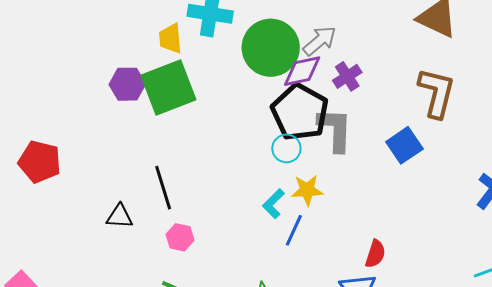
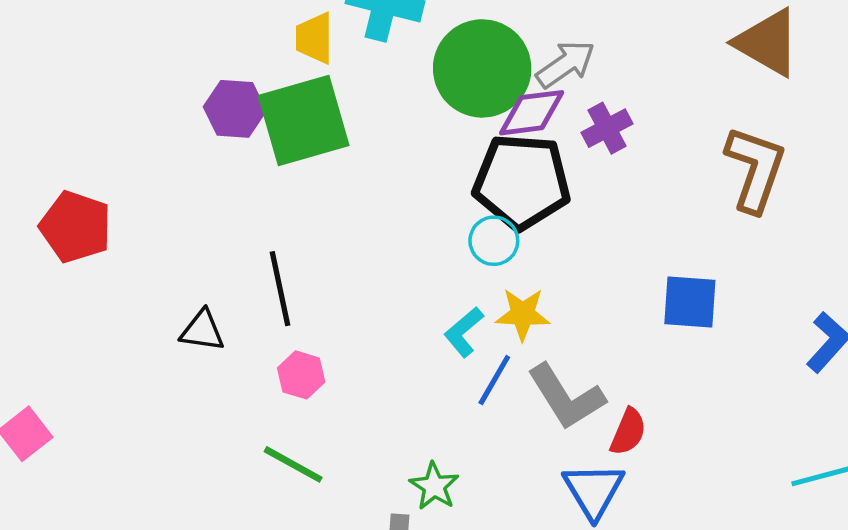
black pentagon: (300, 112) -> (522, 182), turned -30
gray L-shape: (335, 130) -> (566, 397), moved, turned 141
blue square: (404, 145) -> (690, 302), moved, turned 33

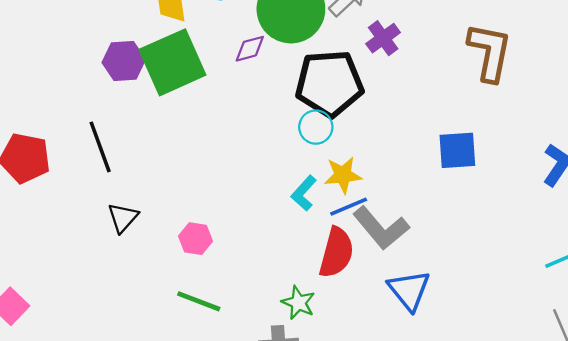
purple diamond: (532, 113) -> (250, 49), moved, size x0.7
black line: (280, 289) -> (100, 147), moved
black triangle: (202, 331) -> (123, 218), turned -48
blue line: (494, 380) -> (349, 207), moved, turned 45
red semicircle: (628, 432) -> (336, 253), moved, size x1.5

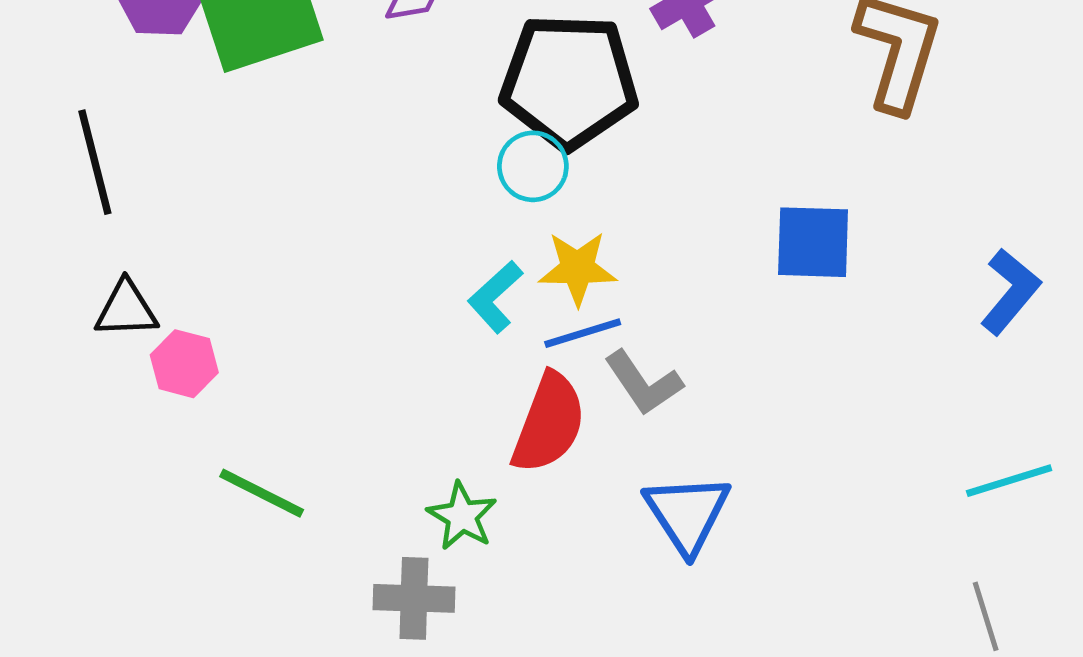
black triangle: (123, 218) -> (126, 309), turned 40
gray L-shape: (381, 228) -> (643, 383), size x0.7
pink hexagon: (195, 239) -> (184, 364), moved

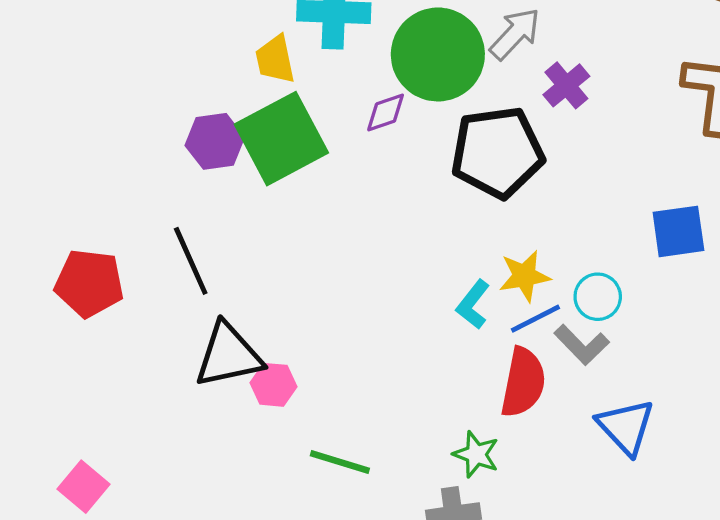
cyan circle: (533, 166) -> (598, 297), moved
black triangle: (126, 309) -> (228, 355), size x1.6

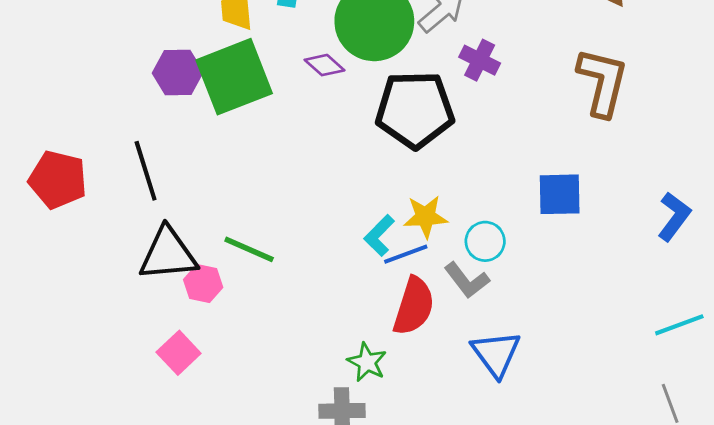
purple cross: (566, 85) -> (480, 60), turned -30
purple diamond: (386, 112) -> (325, 65), turned 54
blue line: (535, 319) -> (406, 254), moved
green line: (340, 462) -> (249, 249), moved
pink square: (84, 487) -> (179, 353), moved

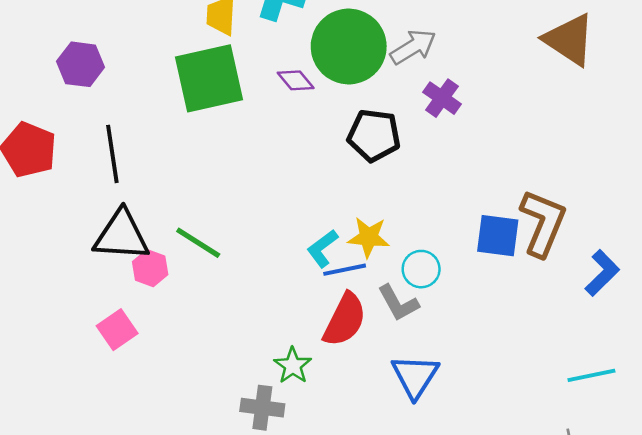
purple hexagon: (178, 72) -> (81, 64), moved
brown L-shape: (602, 82) -> (543, 223), moved
black pentagon: (415, 110) -> (374, 135), size x0.7

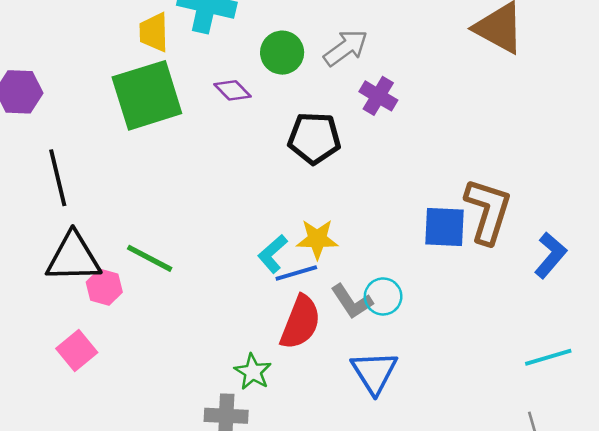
green circle: (349, 46) -> (282, 53), size x0.6
cyan circle: (421, 269) -> (383, 296), moved

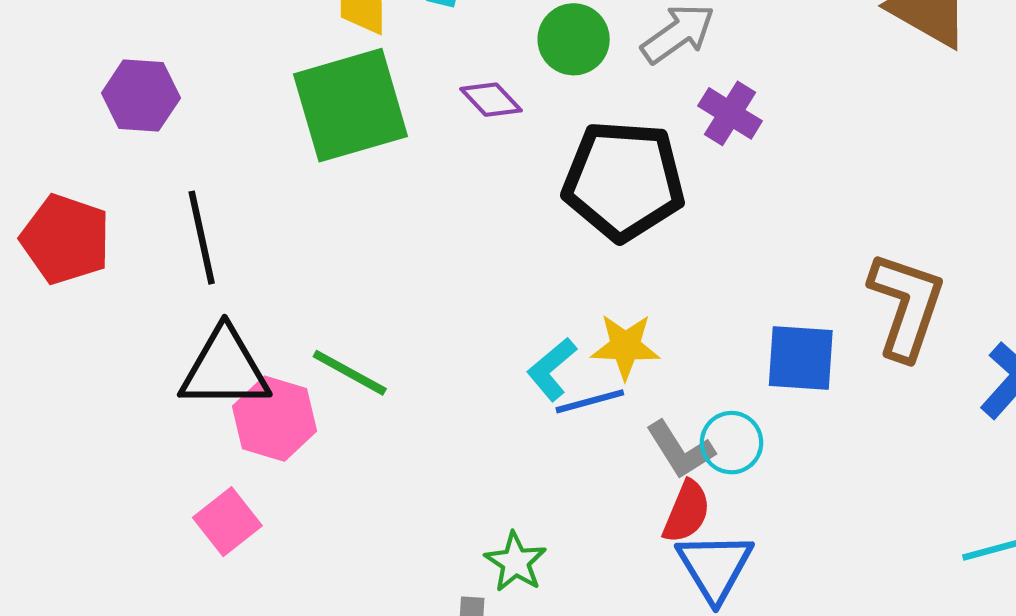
black pentagon: (314, 138) -> (624, 181), size x1.4
blue square: (445, 227) -> (801, 358), moved
pink hexagon: (104, 287) -> (274, 419), size x1.4
red semicircle: (300, 322) -> (687, 512), moved, size x0.7

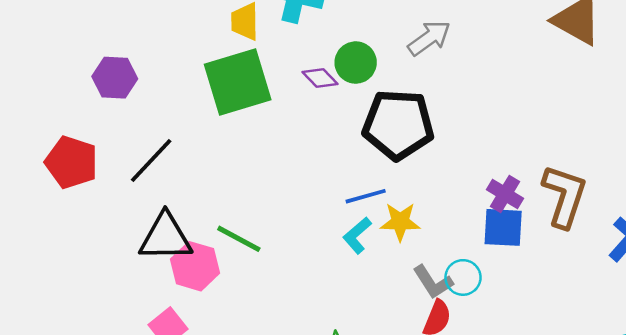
green circle: (574, 39) -> (356, 63), moved
purple cross: (730, 113) -> (505, 194), moved
black line: (202, 238) -> (151, 161), turned 56
blue line: (590, 401) -> (366, 196), moved

